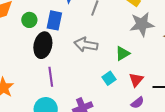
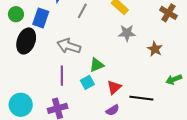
gray star: (142, 24) -> (127, 33), size x0.7
green triangle: (123, 53) -> (97, 65), moved
purple line: (51, 77) -> (62, 76), moved

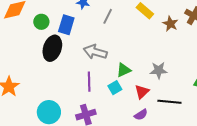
gray star: (127, 33) -> (159, 70), moved
brown star: (155, 49) -> (170, 24), moved

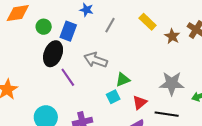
gray star: (159, 70) -> (172, 83), moved, size x1.4
purple line: (89, 82) -> (68, 77), moved, turned -36

